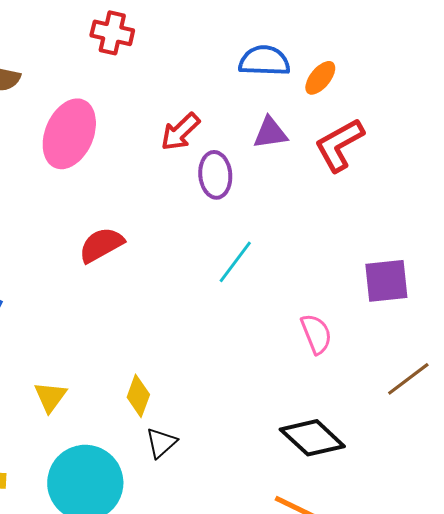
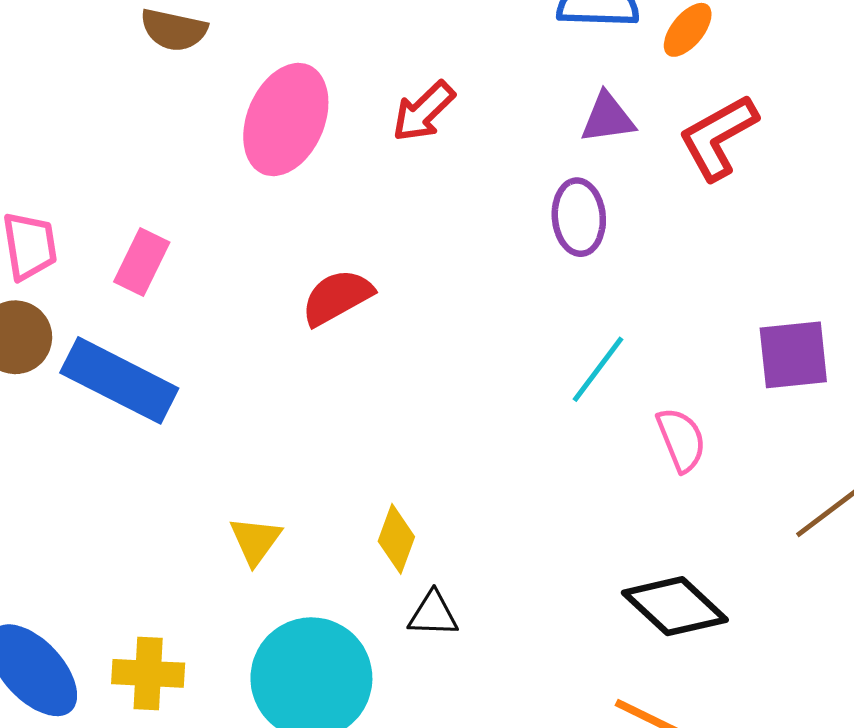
red arrow: (180, 132) -> (423, 112), moved
purple ellipse: (215, 175) -> (579, 217), moved
cyan line: (235, 262) -> (598, 369), moved
black triangle: (161, 443) -> (433, 614), turned 44

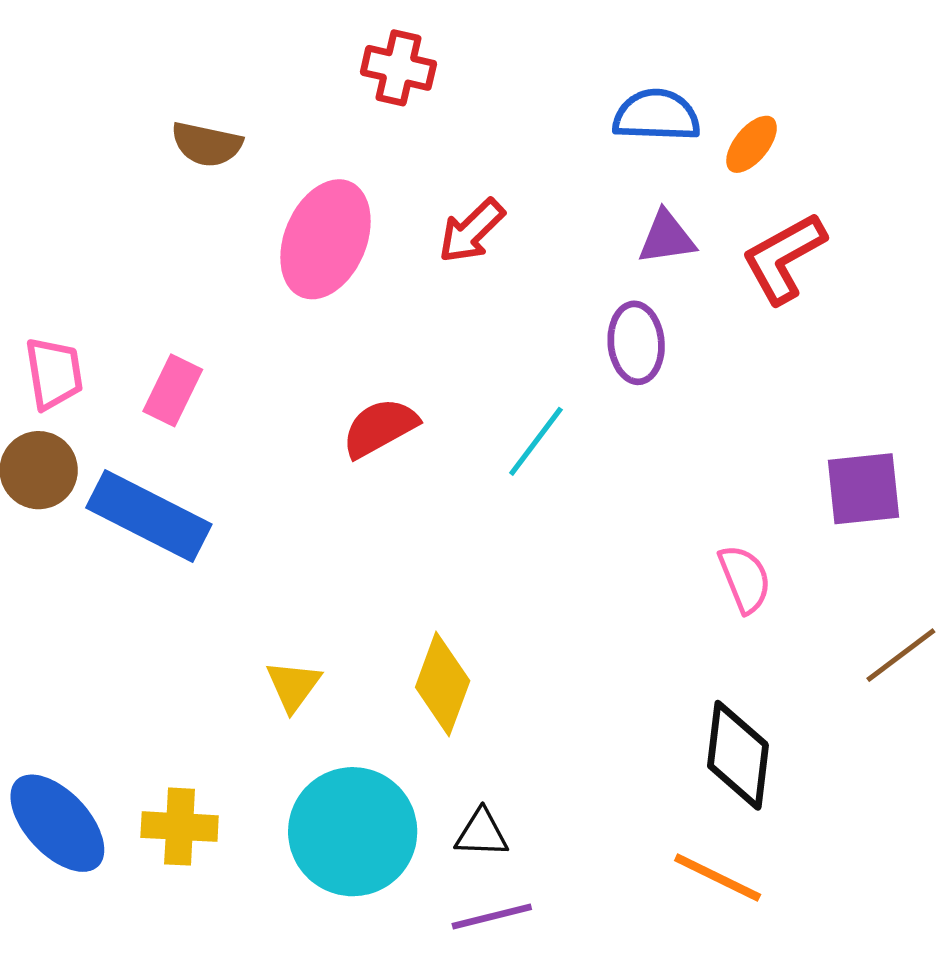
cyan line: (598, 369) -> (536, 441), moved
yellow diamond: (396, 539) -> (443, 684), size x1.4
black diamond: (675, 606) -> (738, 755), turned 54
black triangle: (433, 614) -> (482, 833), moved

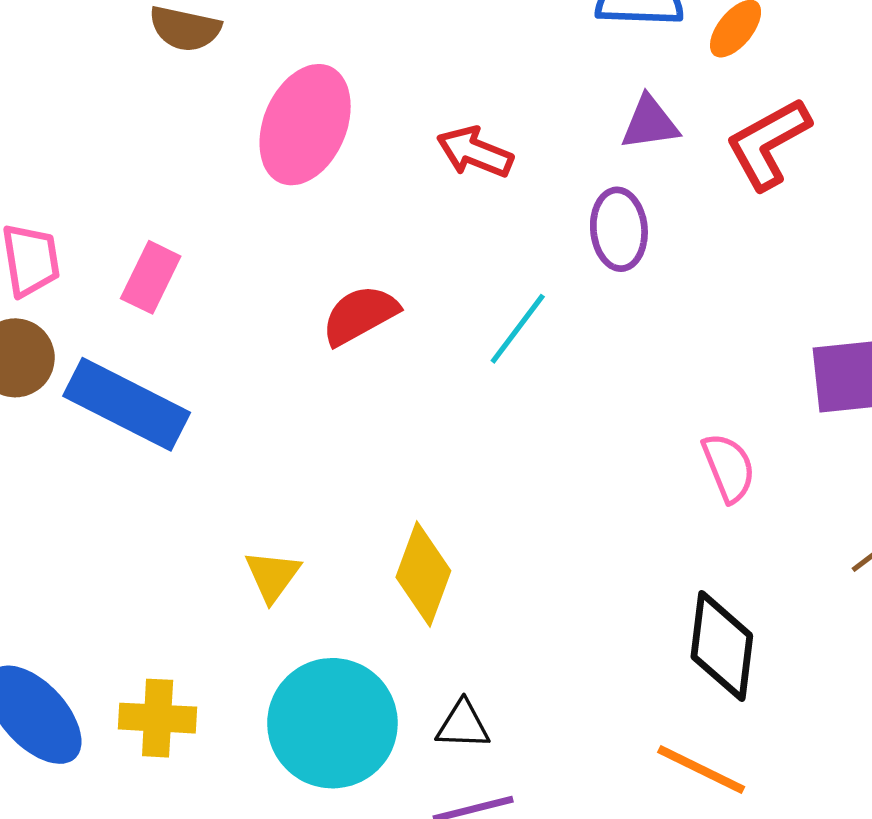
red arrow: (471, 231) -> (475, 152), moved, turned 66

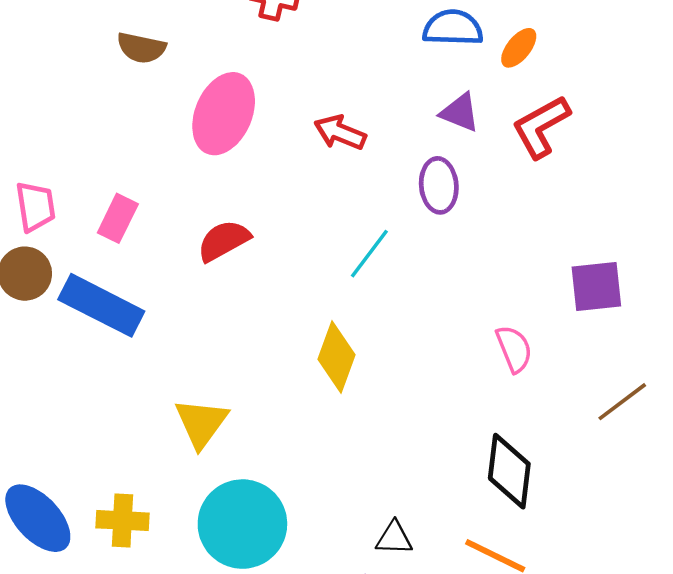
purple triangle: (650, 123) -> (460, 112), turned 30
red semicircle: (360, 315) -> (224, 241), moved
yellow diamond: (423, 574) -> (336, 357), moved
yellow triangle: (272, 576) -> (201, 423), size x1.4
black triangle: (463, 725) -> (394, 538), moved

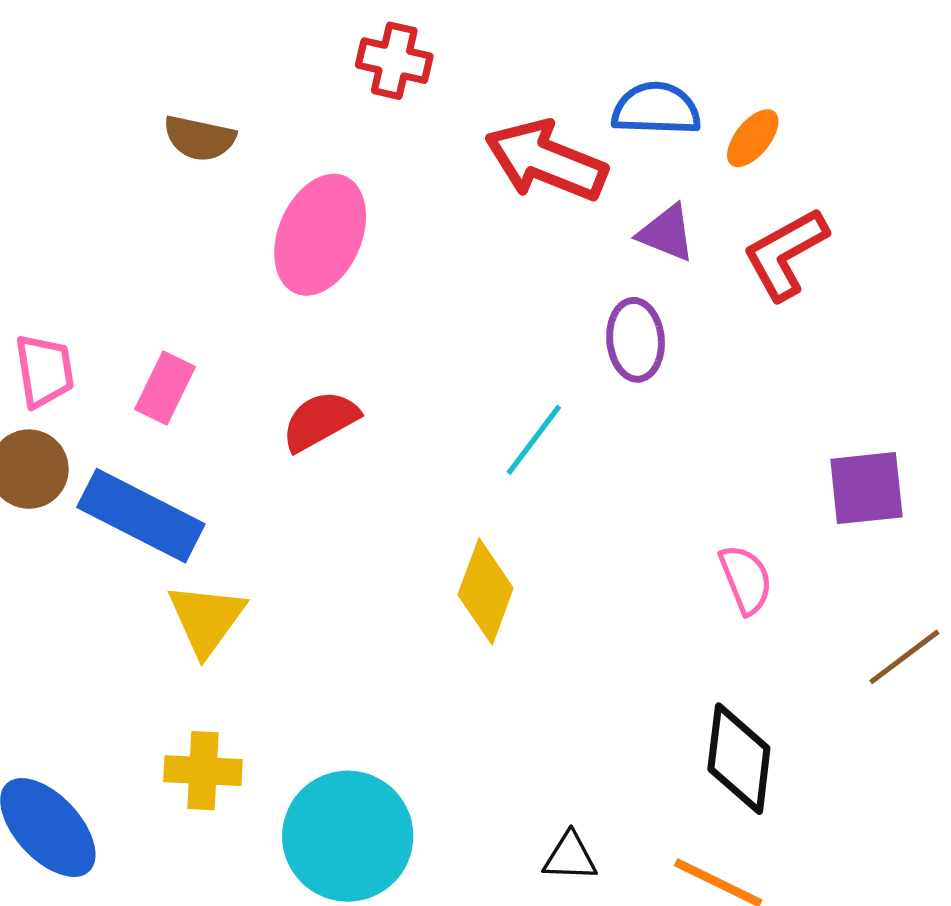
red arrow: (340, 132) -> (546, 161), moved, size x1.6
yellow triangle: (201, 423) -> (206, 619), moved
yellow cross: (122, 520) -> (203, 771), moved

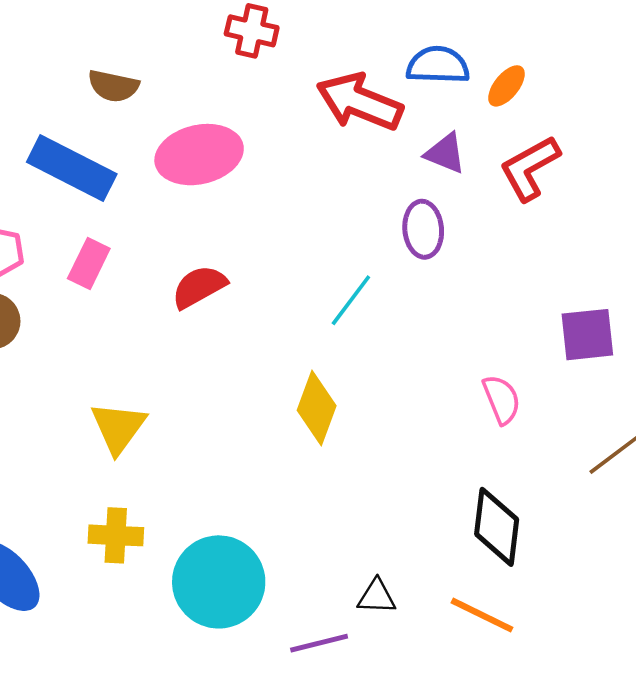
pink ellipse: (320, 235) -> (199, 155), turned 54
blue rectangle: (141, 516) -> (72, 168), moved

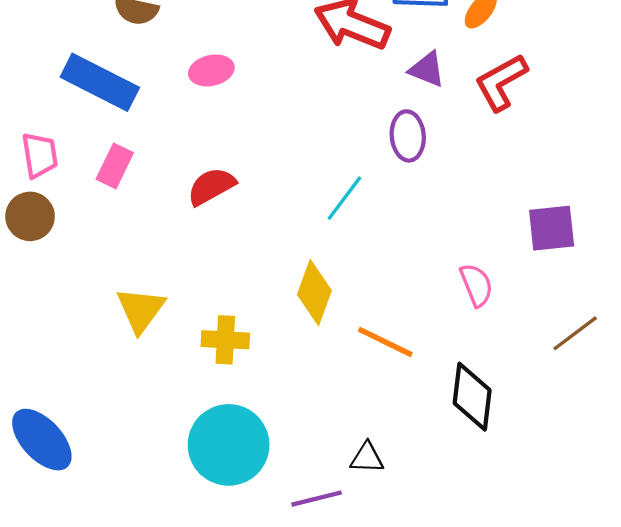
pink ellipse: (199, 155) -> (211, 70), size x0.6
yellow cross: (116, 535) -> (225, 340), moved
orange line: (482, 615) -> (385, 342), moved

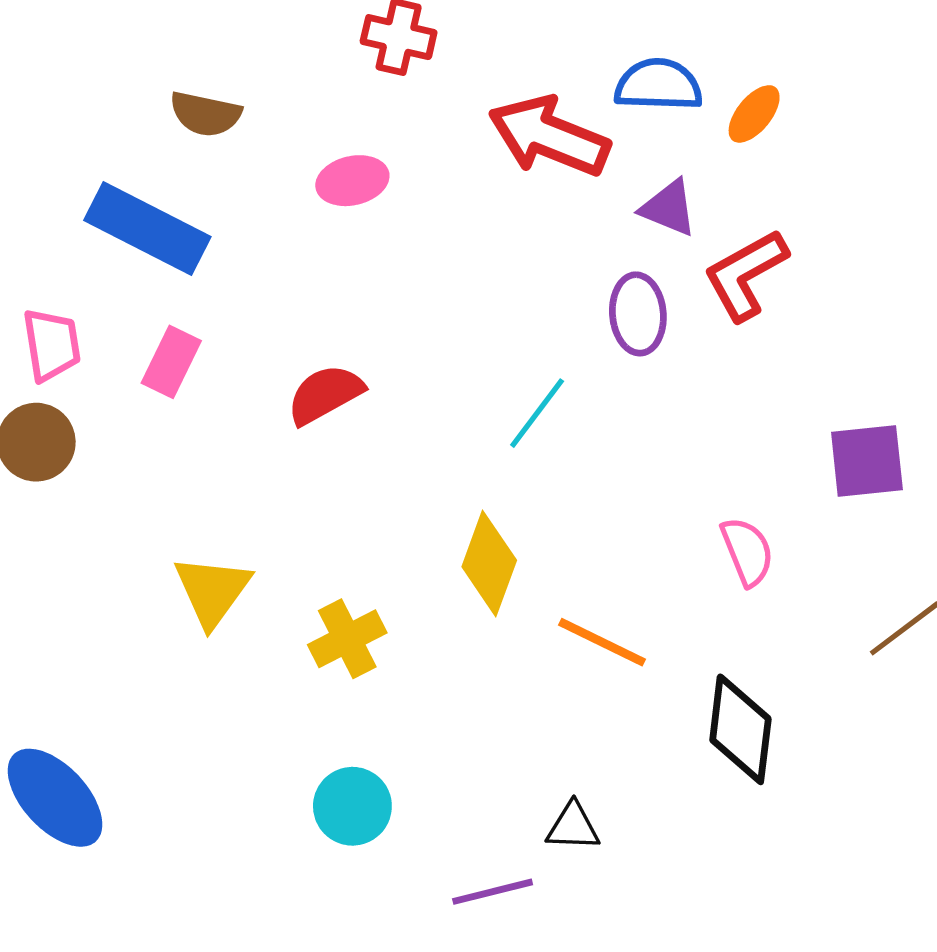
pink ellipse: (211, 70) -> (352, 181), moved
red L-shape: (501, 82) -> (746, 275), moved
yellow cross: (225, 340) -> (347, 639), turned -30
cyan circle: (229, 445) -> (352, 806), size x0.6

